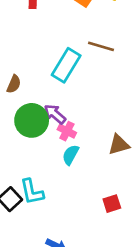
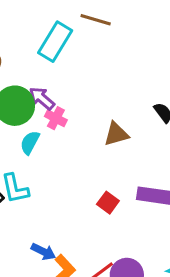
cyan semicircle: (71, 155) -> (30, 142), moved
red square: (112, 204) -> (108, 203), turned -36

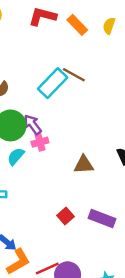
brown line: (96, 20) -> (74, 75), moved
pink cross: (56, 118) -> (40, 142), turned 35

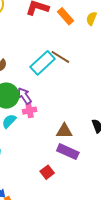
purple rectangle: (102, 218) -> (68, 152), moved

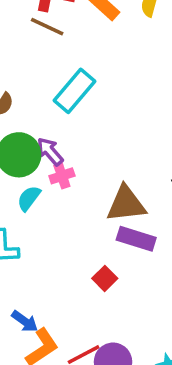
brown line: (60, 57) -> (47, 27), moved
brown triangle: (64, 131) -> (126, 204), size x1.4

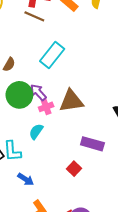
cyan semicircle: (29, 198) -> (36, 131), moved
brown triangle: (126, 204) -> (71, 101), moved
blue arrow: (25, 321) -> (26, 179), moved

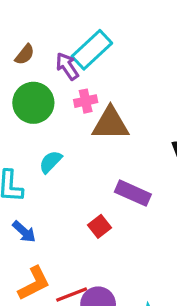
purple arrow: (38, 92) -> (67, 66), moved
pink cross: (46, 107) -> (86, 101), moved

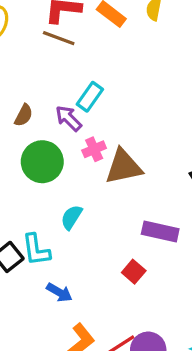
cyan rectangle: (92, 50) -> (90, 97), size x0.7

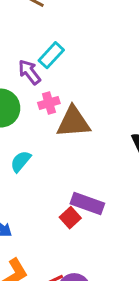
purple rectangle: (160, 232) -> (87, 204), moved

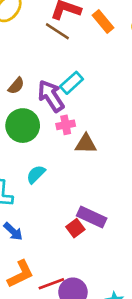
purple arrow: (29, 72) -> (51, 96), size x1.4
brown triangle: (73, 122) -> (86, 144), size x0.7

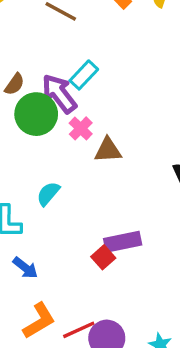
pink cross: (66, 125) -> (81, 128), turned -30
green circle: (23, 126) -> (36, 114), moved
purple rectangle: (92, 217) -> (123, 242), turned -32

